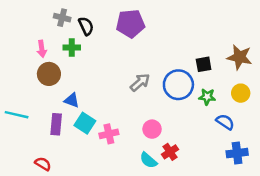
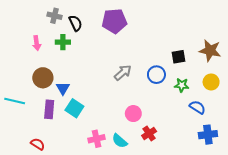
brown circle: (49, 74) -> (43, 78), moved
blue circle: (178, 85) -> (156, 75), size x0.7
blue triangle: (72, 100) -> (63, 88), turned 40
pink cross: (109, 134) -> (97, 139), moved
cyan semicircle: (148, 160) -> (120, 141), moved

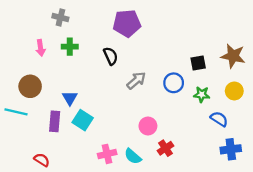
black semicircle: (75, 23) -> (111, 56), moved
brown circle: (43, 78) -> (30, 86), moved

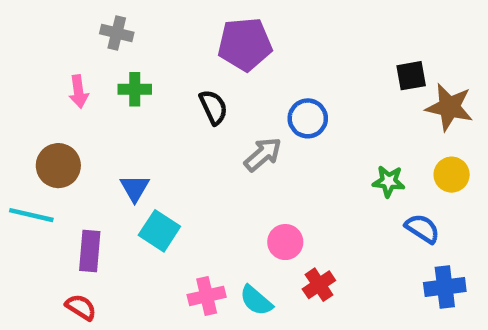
black square: (198, 63) -> (411, 76), moved
blue circle: (174, 83) -> (308, 118), moved
purple rectangle: (55, 121) -> (90, 251), moved

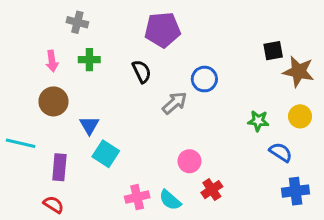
brown circle: (58, 166) -> (53, 101), moved

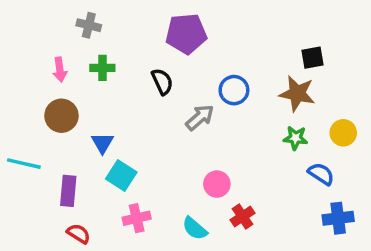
brown star: (299, 72) -> (297, 94), moved
pink cross: (137, 197) -> (137, 218), moved
red semicircle: (53, 205) -> (79, 234), moved

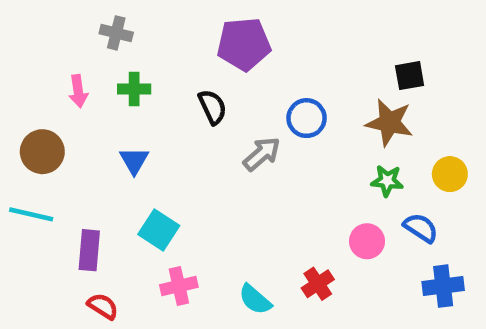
brown circle: (61, 116) -> (42, 152), moved
blue triangle: (102, 143) -> (134, 161), moved
pink circle: (217, 184) -> (367, 241), moved

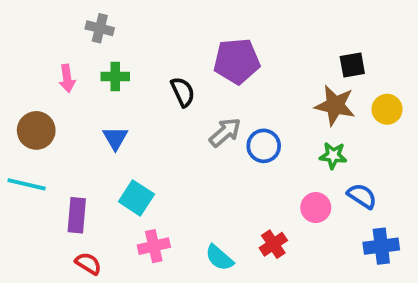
purple pentagon: (244, 44) -> (237, 61), moved
blue circle: (307, 118) -> (264, 146), moved
yellow circle: (450, 174) -> (387, 109), moved

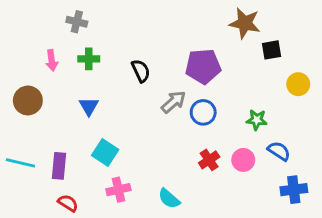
purple pentagon: (237, 61) -> (203, 66), moved
brown star: (335, 105) -> (245, 23), moved
cyan line: (27, 184) -> (20, 163), moved
red cross: (273, 244) -> (209, 160), moved

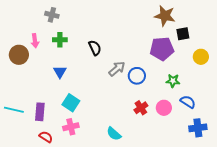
purple pentagon: (203, 66) -> (162, 49), moved
brown circle: (28, 100) -> (19, 55), moved
pink cross: (118, 190) -> (71, 127), moved

